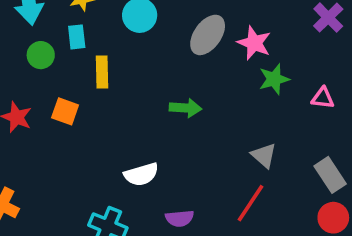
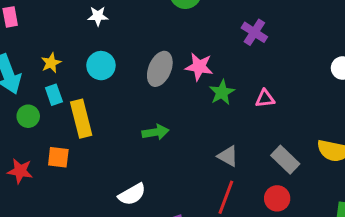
yellow rectangle: (102, 72) -> (81, 119), size x1.4
red circle: (333, 218) -> (277, 198), moved

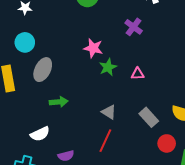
gray ellipse: (160, 69) -> (43, 70), moved
green arrow: (155, 132) -> (59, 102), moved
red circle: (277, 198) -> (167, 143), moved

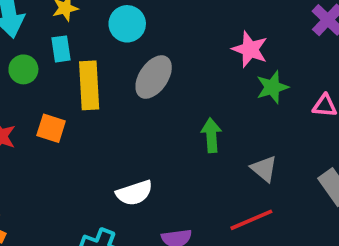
green arrow: (59, 102) -> (211, 135), moved, turned -96
red line: (105, 141) -> (251, 220), turned 35

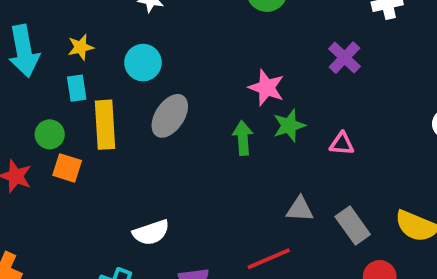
green circle: (23, 69) -> (50, 134), moved
green arrow: (211, 135) -> (243, 138), moved
gray triangle: (264, 169) -> (300, 209), moved, turned -36

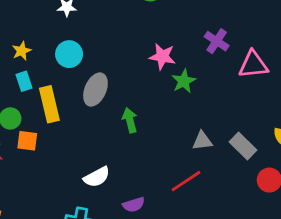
purple cross: (344, 58) -> (217, 41), moved
green arrow: (243, 138) -> (130, 120), moved
pink triangle: (342, 144) -> (253, 65), moved, size x1.6

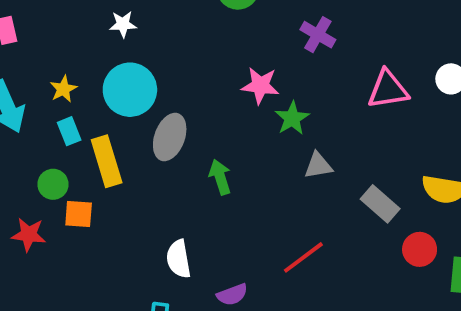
purple cross: (217, 41) -> (318, 35), moved
cyan circle: (69, 54) -> (130, 90), size x1.4
gray triangle: (202, 141) -> (318, 166), moved
white semicircle: (97, 177) -> (179, 259), turned 112

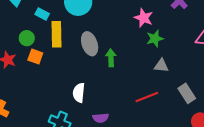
cyan rectangle: (69, 131) -> (42, 14), turned -56
gray ellipse: (170, 137) -> (90, 44), moved, turned -55
red line: (303, 257) -> (147, 97), moved

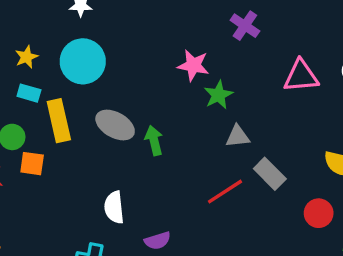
gray ellipse: (90, 44) -> (115, 125), turned -30
gray rectangle: (187, 93) -> (270, 174), moved

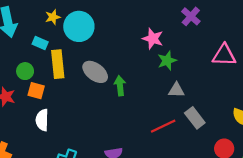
yellow star: (26, 57) -> (53, 17), moved
white semicircle: (114, 207) -> (42, 120), moved

